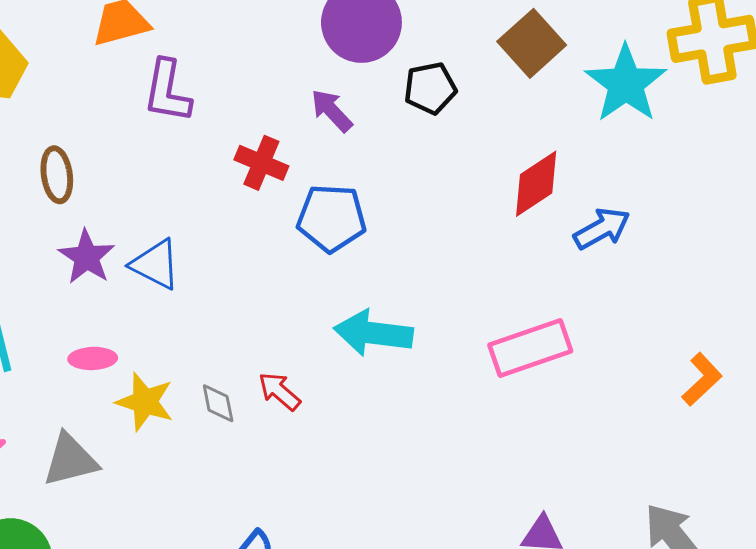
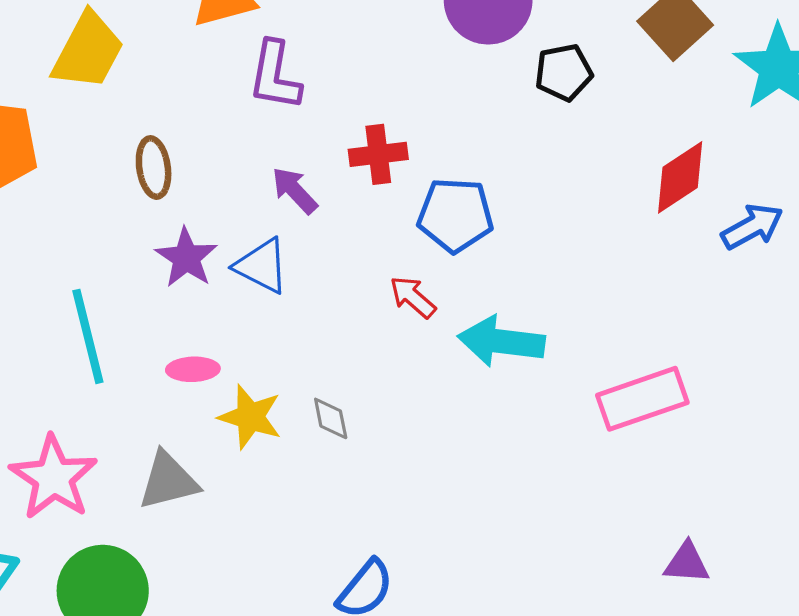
purple arrow: (332, 111) -> (295, 190), moved
red cross: (261, 163) -> (378, 154), turned -30
pink rectangle: (530, 348) -> (642, 399), moved
red arrow: (279, 391) -> (413, 297), moved

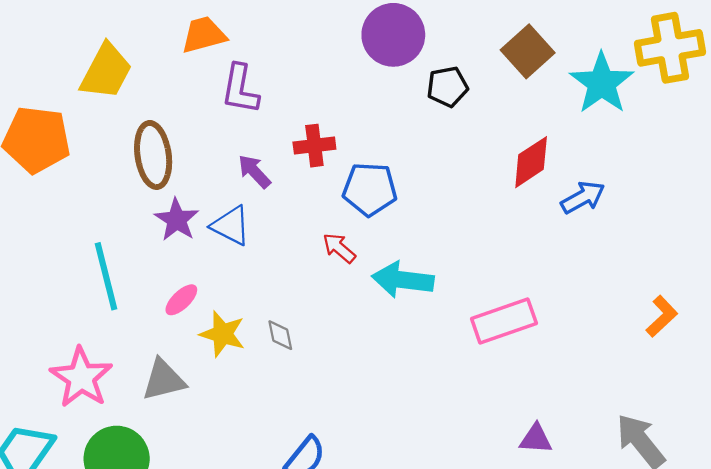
brown ellipse: (154, 167) -> (153, 155), size x1.5
pink ellipse: (193, 369) -> (181, 300), turned -42

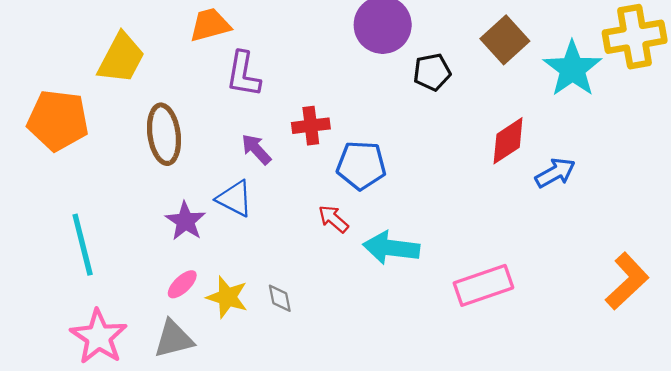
purple star: (177, 220) -> (185, 221), moved
cyan line: (106, 276) -> (83, 245), moved
pink ellipse: (181, 300) -> (182, 284), moved
orange L-shape: (662, 316) -> (627, 281), size x1.5

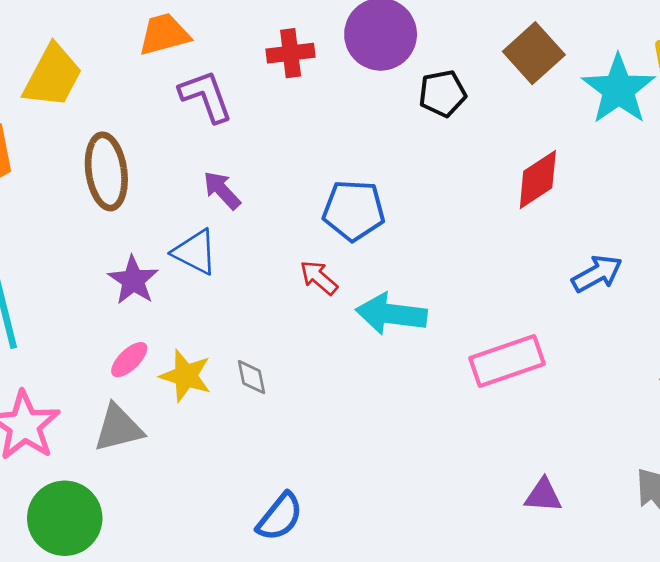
purple L-shape: (243, 74) -> (206, 96), turned 150
red cross: (311, 126) -> (291, 53), moved
blue arrow: (555, 173) -> (597, 274), moved

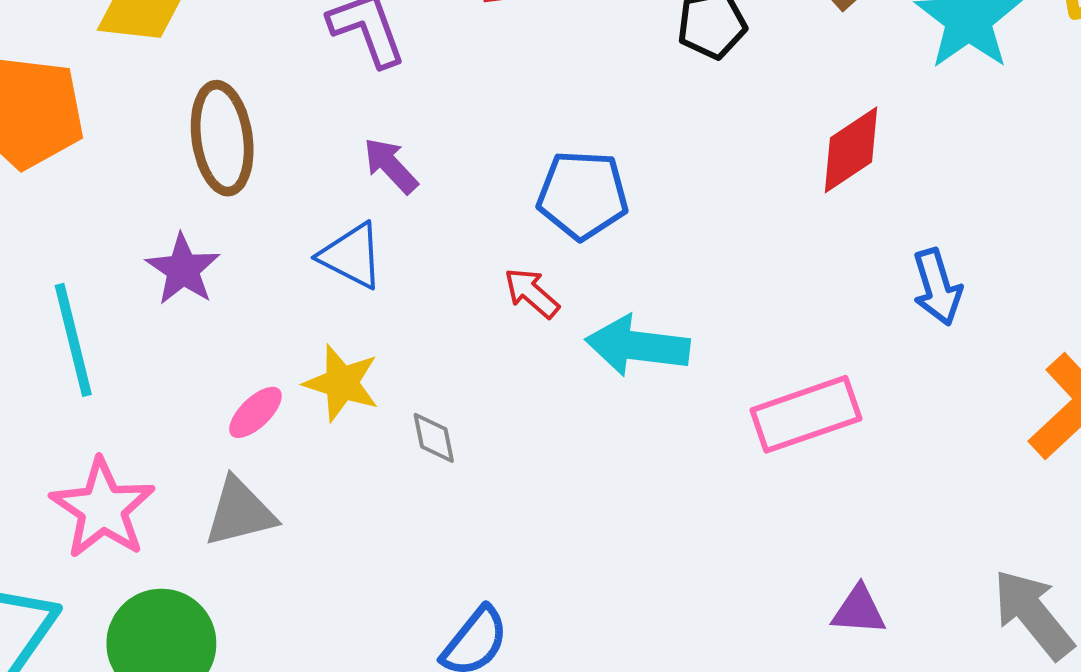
blue arrow: (597, 274) -> (937, 287), turned 102
purple star: (133, 280) -> (183, 269), moved
yellow star: (186, 376) -> (342, 383), moved

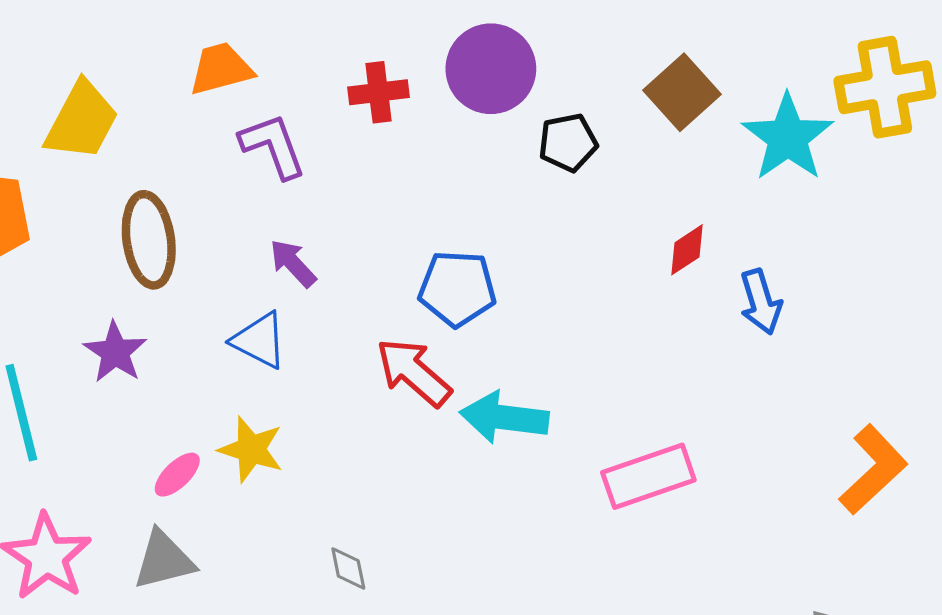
red diamond: (851, 150) -> (687, 250), size x0.7
blue arrow: (937, 287) -> (761, 302), moved
red arrow: (532, 293) -> (414, 372), size x1.6
gray diamond: (434, 438) -> (348, 568), moved

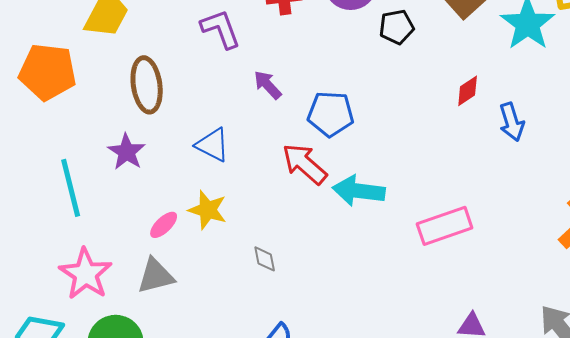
purple arrow: (293, 263) -> (268, 85), moved
gray diamond: (348, 568) -> (265, 259), moved

